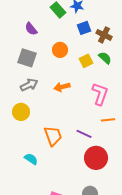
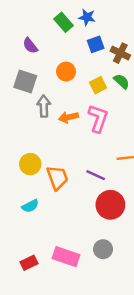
gray arrow: (29, 85) -> (44, 106), moved, turned -66
pink L-shape: (100, 94) -> (98, 118), moved
yellow circle: (21, 112) -> (30, 164), moved
cyan semicircle: (31, 159) -> (30, 206), turned 120

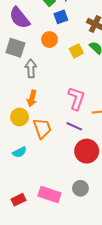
blue square: (96, 44) -> (61, 17), moved
purple semicircle: (30, 46) -> (20, 18), size x1.6
orange arrow: (68, 117) -> (32, 98), moved, turned -63
pink L-shape: (98, 118) -> (76, 98), moved

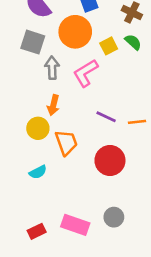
orange circle: (49, 40) -> (75, 32), size x1.6
pink L-shape: (76, 98) -> (86, 73), moved, turned -140
purple line: (74, 126) -> (106, 117), moved
red circle: (87, 151) -> (110, 160), moved

